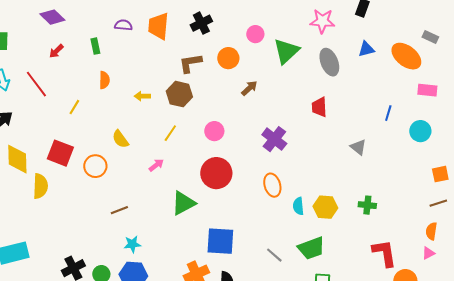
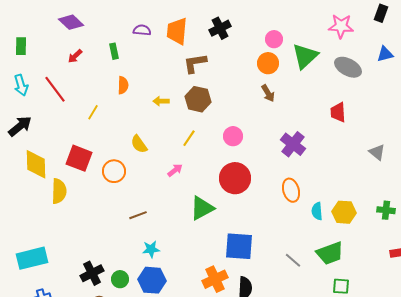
orange circle: (228, 58) -> (268, 63), moved
gray ellipse: (329, 62) -> (348, 67), turned -40
brown L-shape: (190, 63) -> (195, 63), moved
brown arrow: (249, 88) -> (268, 93), turned 102

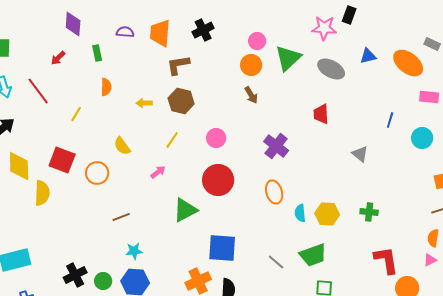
black rectangle: (381, 13) -> (349, 15), moved
purple diamond: (71, 22) -> (73, 24), moved, turned 50

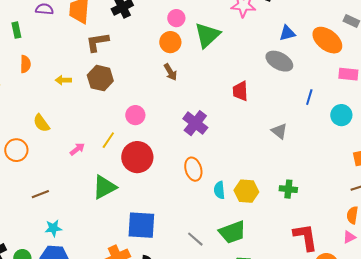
gray ellipse: (331, 69) -> (279, 61), moved
yellow line: (172, 140) -> (108, 140), moved

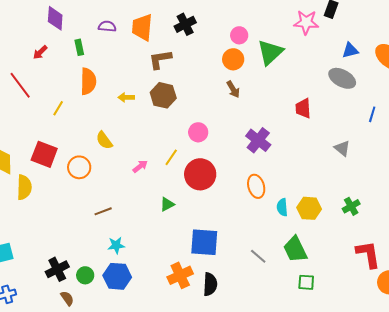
orange semicircle: (25, 64) -> (88, 81), size x1.5
green triangle: (104, 187) -> (167, 204), size x0.6
green cross: (288, 189) -> (351, 206), turned -36
green trapezoid: (232, 232) -> (295, 249), turned 84

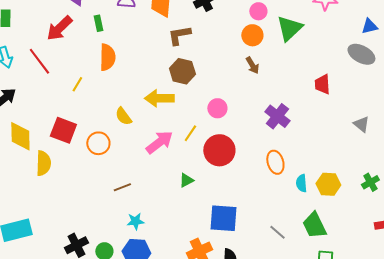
red arrow: (40, 52) -> (59, 28), size x1.8
yellow arrow: (126, 97) -> (159, 98), moved, size x1.8
pink arrow: (140, 166) -> (159, 142), size x1.8

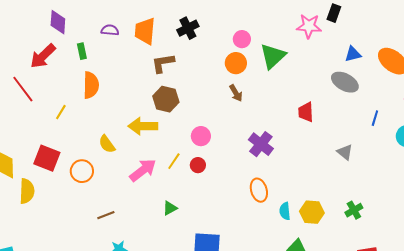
red circle: (219, 150) -> (198, 165), moved, size x0.5

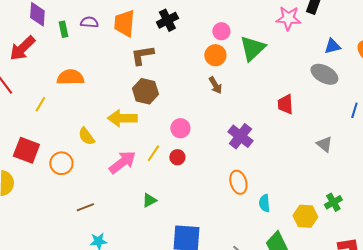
green rectangle: (82, 51) -> (63, 29), moved
orange semicircle: (91, 85) -> (70, 77), turned -92
yellow hexagon: (312, 212) -> (305, 216), moved

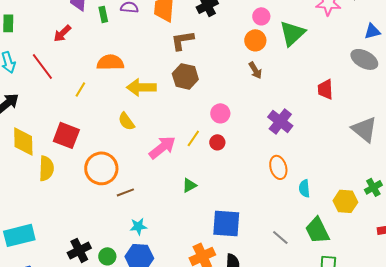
red arrow: (22, 48) -> (62, 33), size x0.7
yellow arrow: (122, 118) -> (141, 87), moved
gray triangle: (324, 144) -> (364, 129), size x1.6
orange circle: (61, 163) -> (101, 168), moved, size x1.4

